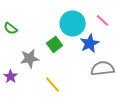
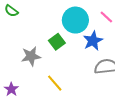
green semicircle: (11, 28) -> (11, 11), moved
purple star: (11, 76) -> (11, 89), moved

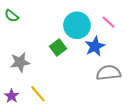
gray star: (31, 56) -> (20, 62), moved
yellow line: (55, 83) -> (38, 94), moved

